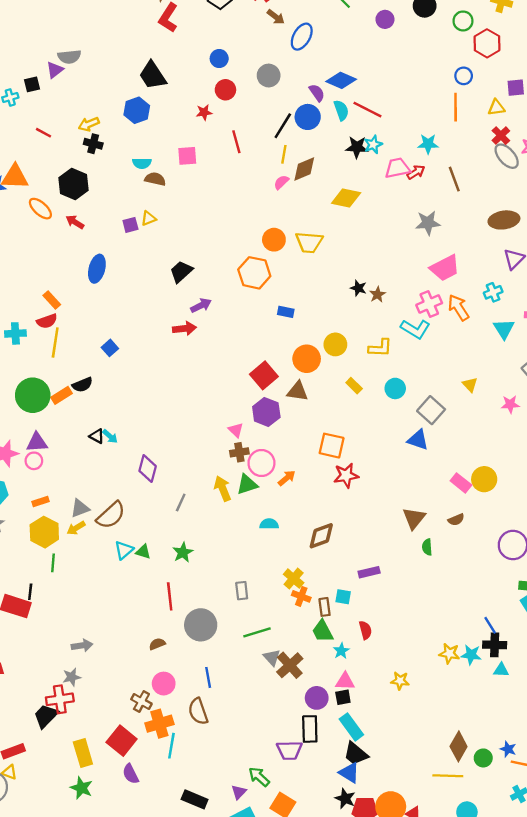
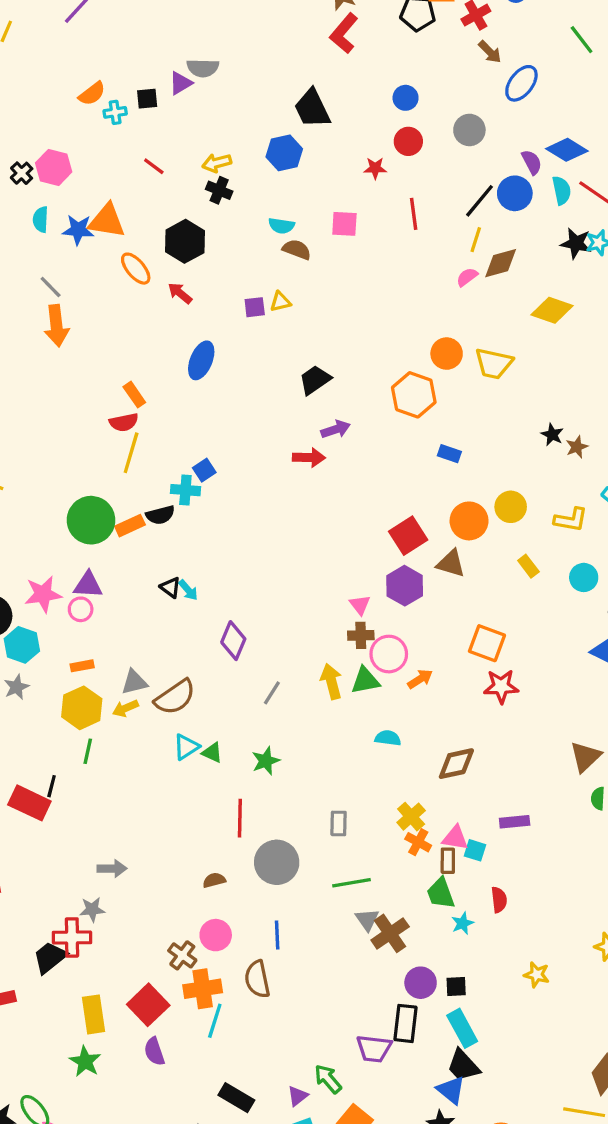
cyan cross: (15, 333) -> (185, 490), moved
pink triangle: (345, 681) -> (455, 838), moved

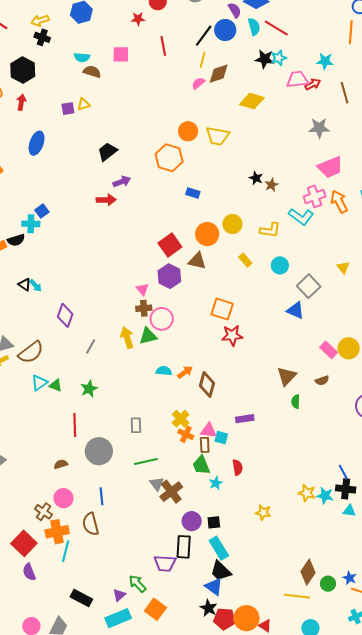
red arrow: (180, 293) -> (21, 102), turned 63
orange arrow: (420, 679) -> (185, 372), moved
brown diamond: (456, 764) -> (207, 385), turned -60

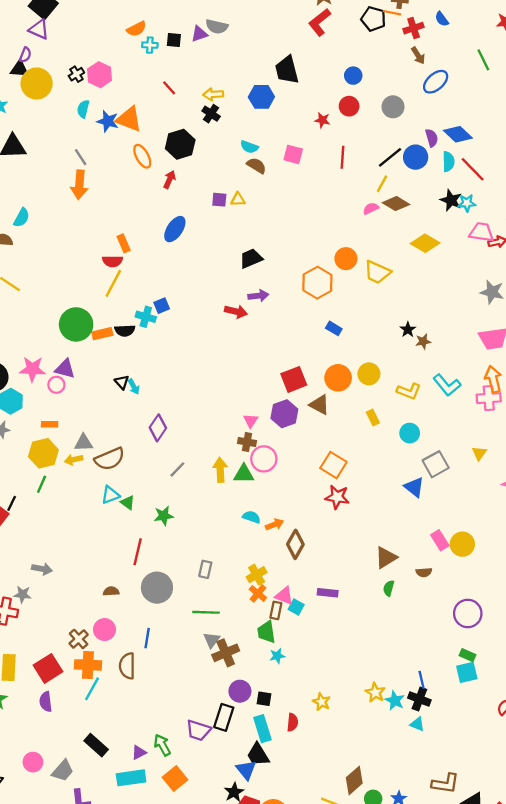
brown diamond: (219, 74) -> (396, 204), turned 35
pink cross: (315, 196) -> (489, 398), moved
red semicircle: (238, 467) -> (292, 722), moved

